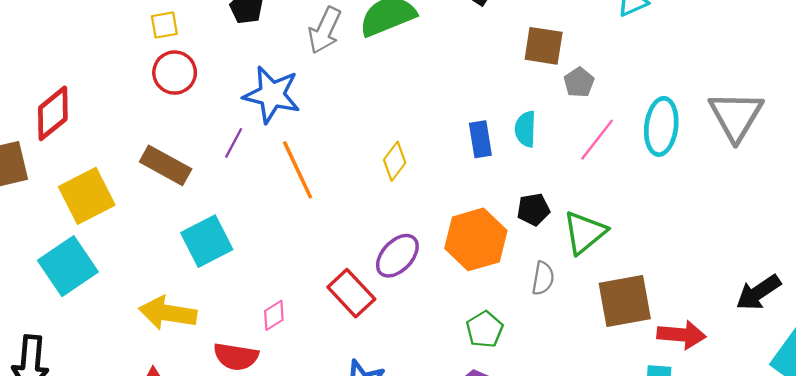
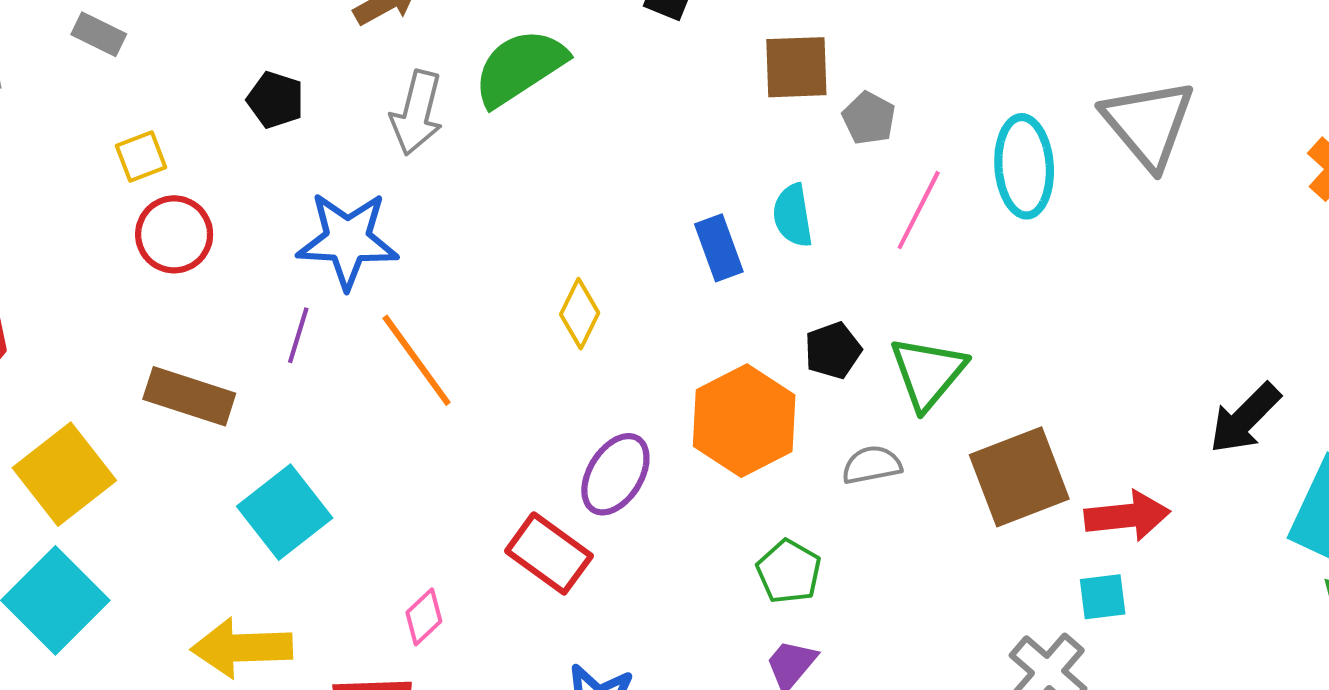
gray semicircle: (543, 278) -> (872, 465), turned -100

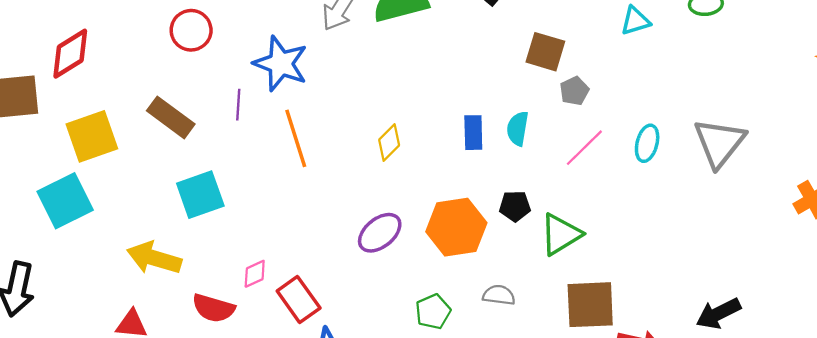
cyan ellipse: (1024, 166) -> (647, 143), size x0.7
purple line: (298, 335) -> (238, 105), turned -32
gray semicircle: (872, 465) -> (499, 295), moved
red rectangle: (549, 553) -> (299, 299), moved
green pentagon: (789, 572) -> (433, 312), moved

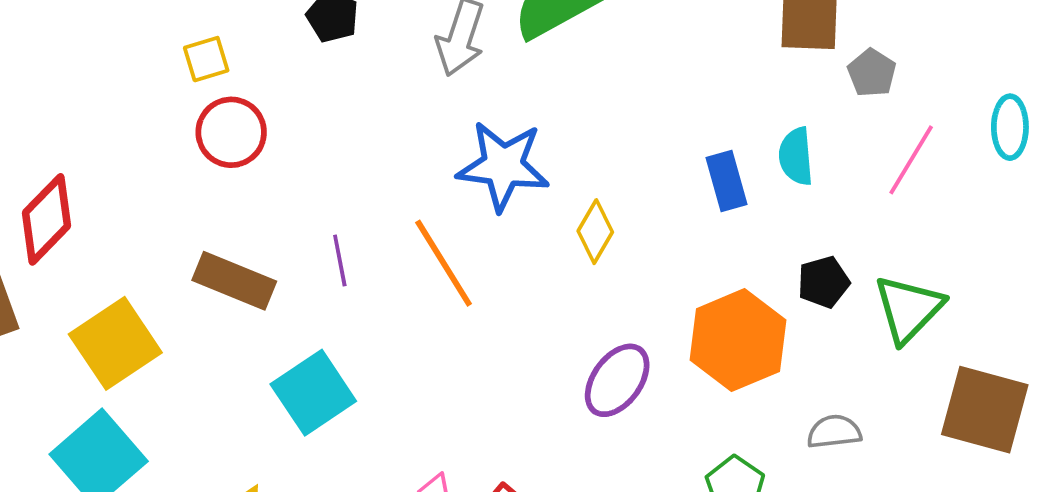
blue star: (281, 64) -> (503, 166), moved
purple line: (238, 105) -> (340, 261), moved
brown square: (590, 305) -> (985, 410), turned 32

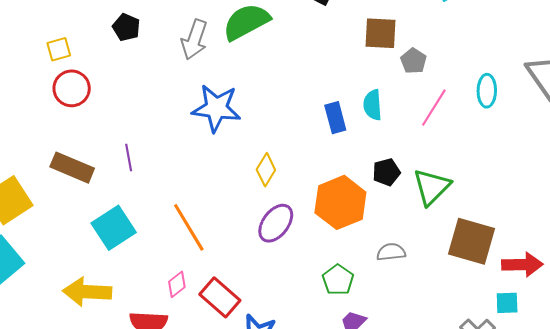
yellow diamond: (595, 232) -> (266, 170), moved
orange line: (444, 263) -> (189, 227), moved

